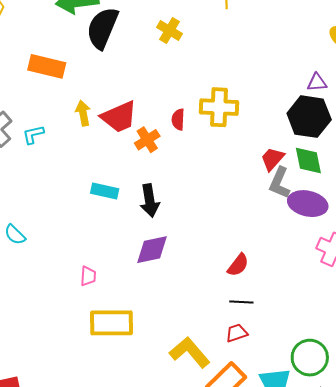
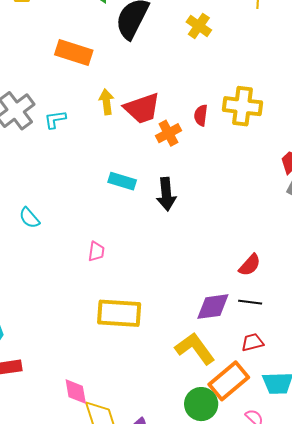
purple diamond: (152, 250) -> (213, 307), moved
pink trapezoid: (88, 276) -> (96, 252), moved
red trapezoid: (237, 333) -> (252, 342), moved

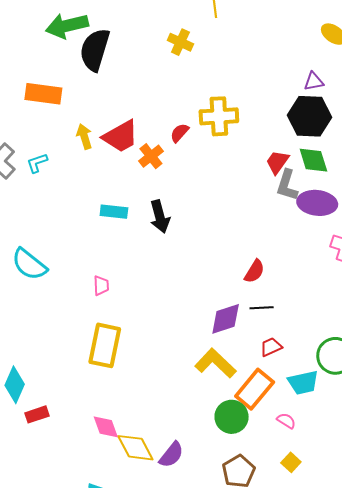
yellow cross: (199, 26) -> (180, 42), moved
red semicircle: (201, 115) -> (180, 133), turned 45
cyan semicircle: (29, 218) -> (29, 264), size x1.6
yellow rectangle: (119, 313) -> (105, 345), moved, turned -72

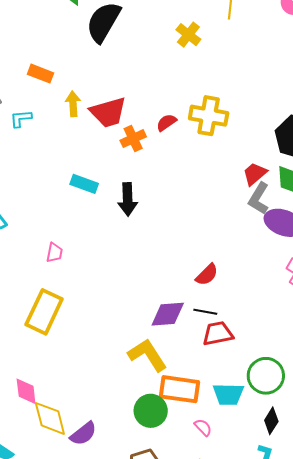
orange rectangle: (43, 94) -> (40, 74), moved, size x0.7
red trapezoid: (271, 347) -> (218, 333), moved, size x1.4
orange rectangle: (255, 389) -> (180, 389), turned 45

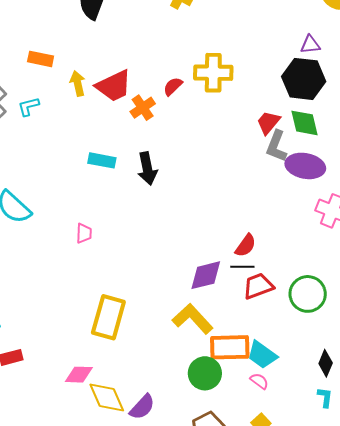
red semicircle: (207, 275) -> (246, 246), moved
yellow rectangle: (44, 312) -> (108, 317), moved
green circle: (266, 376) -> (308, 294), moved
pink diamond: (26, 391) -> (79, 375), turned -72
cyan trapezoid: (228, 394) -> (262, 355), moved, turned 44

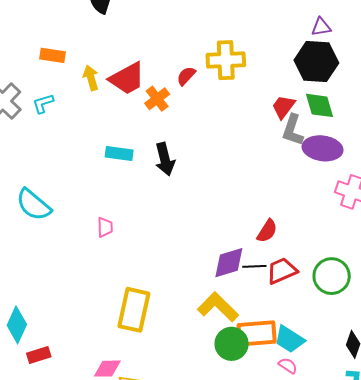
black line: (242, 267) -> (254, 266), moved
green circle: (205, 373) -> (232, 344), moved

